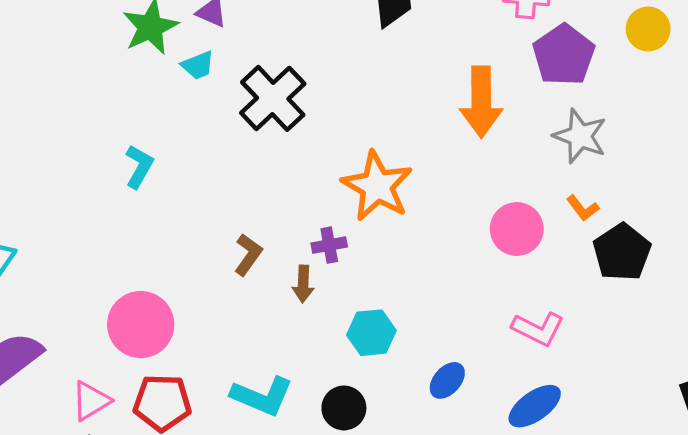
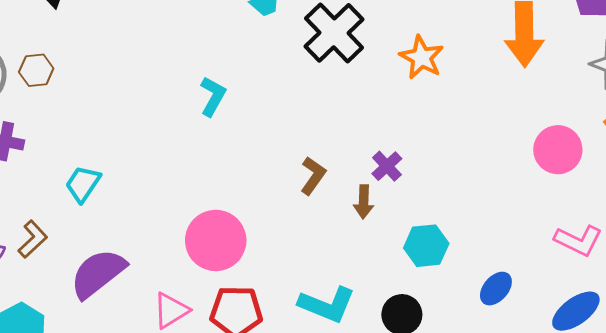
orange star: (377, 186) -> (422, 57), moved, size x0.7
purple cross: (329, 245) -> (387, 166), turned -32

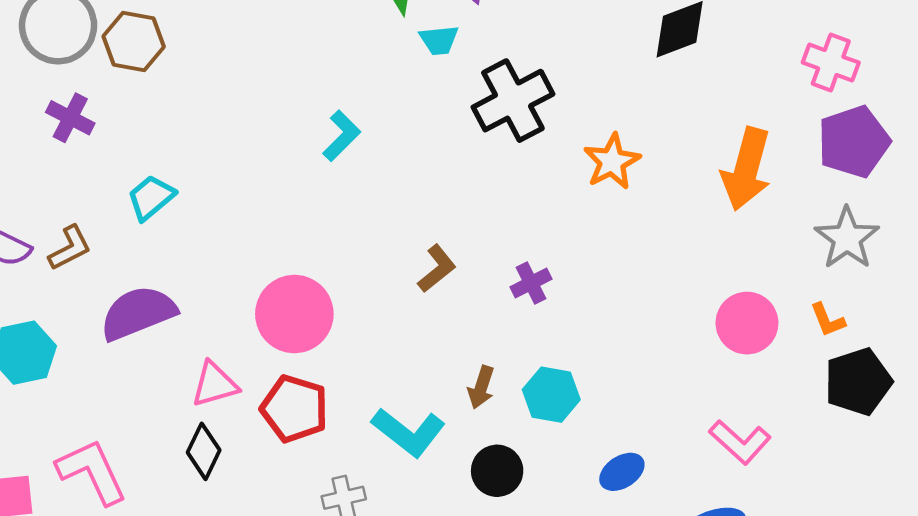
brown hexagon: (36, 70) -> (134, 41), size x1.4
brown arrow: (364, 202) -> (481, 387), moved

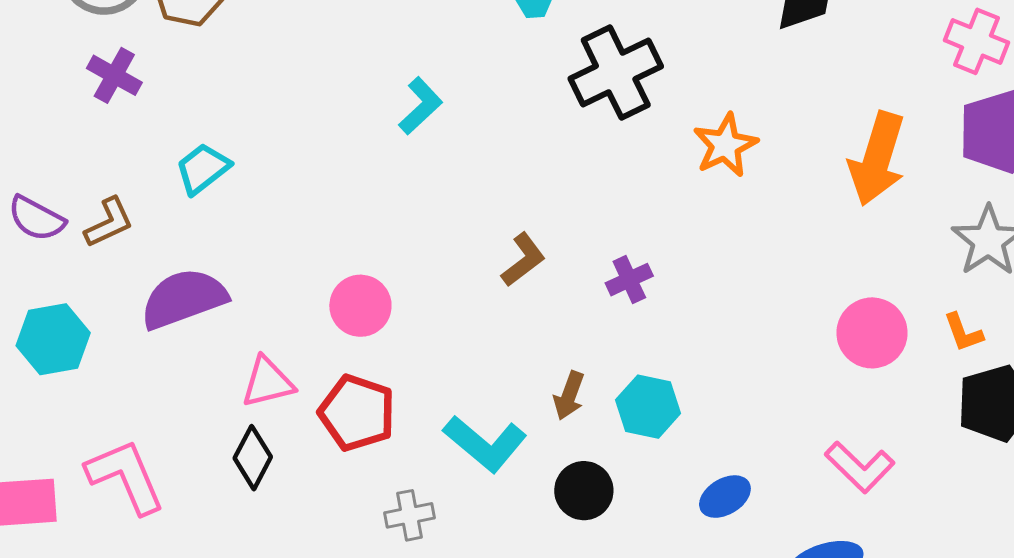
pink circle: (294, 314) -> (360, 306), size x0.7

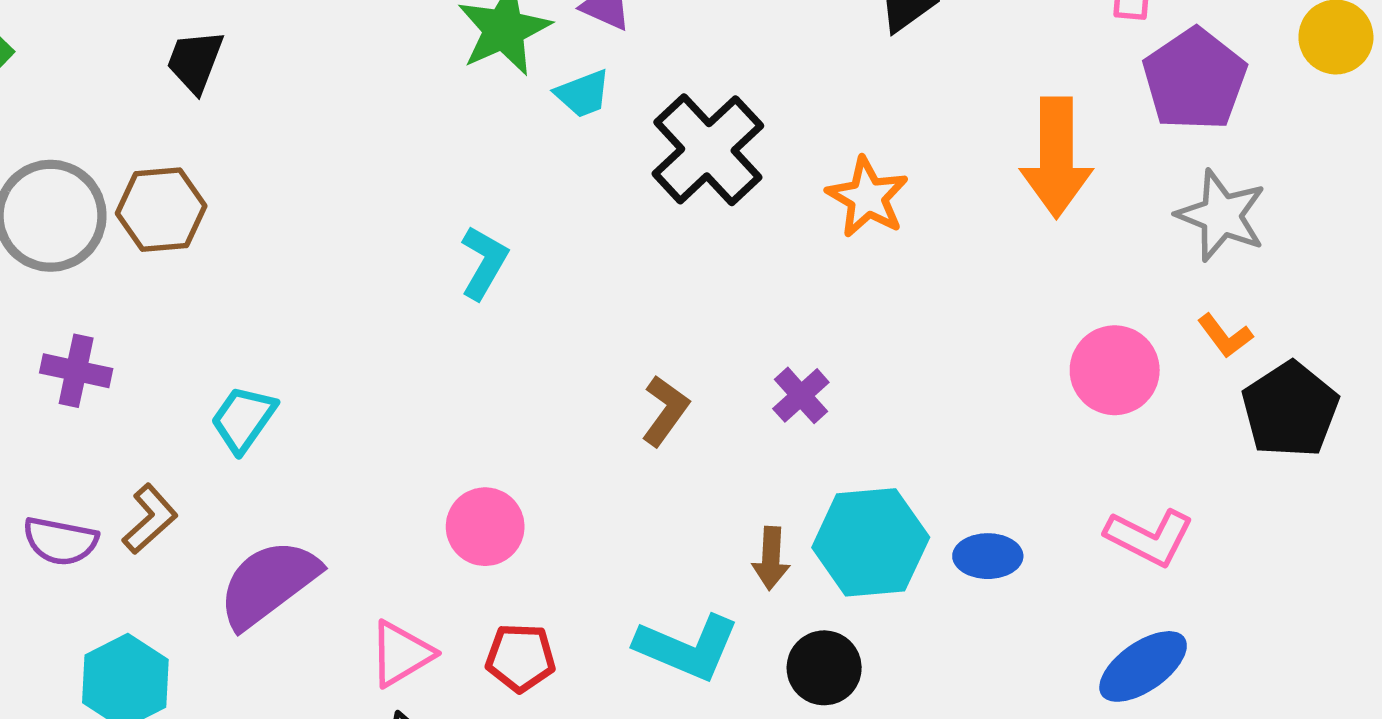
purple cross: (114, 75) -> (76, 371), moved
cyan hexagon: (648, 407) -> (871, 542), size x1.4
red pentagon: (357, 413) -> (521, 658), size x0.7
blue ellipse: (725, 497) -> (988, 556), moved, turned 48

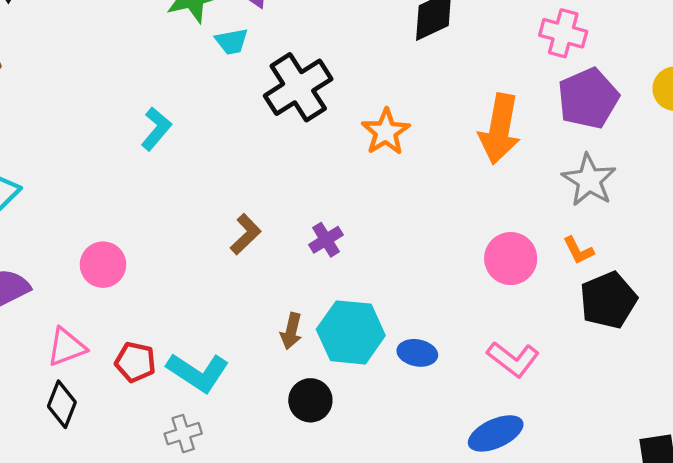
pink circle: (485, 527) -> (103, 265), moved
cyan L-shape: (687, 647) -> (198, 372), moved

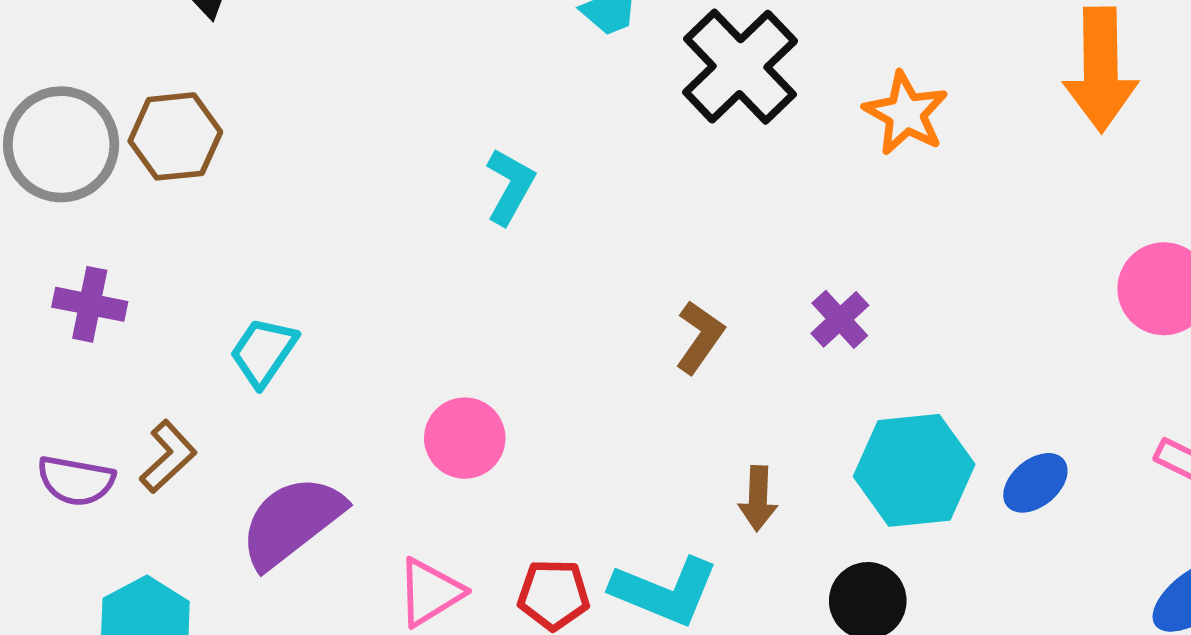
brown arrow: (291, 331) -> (758, 498), moved
blue ellipse: (417, 353) -> (1035, 483), turned -39

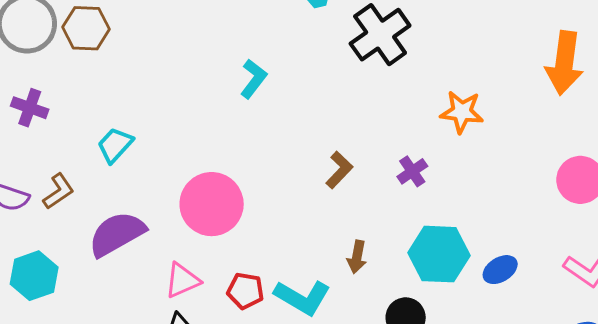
orange star: (906, 113) -> (462, 112), moved, turned -30
pink circle: (465, 438) -> (212, 204), size x1.5

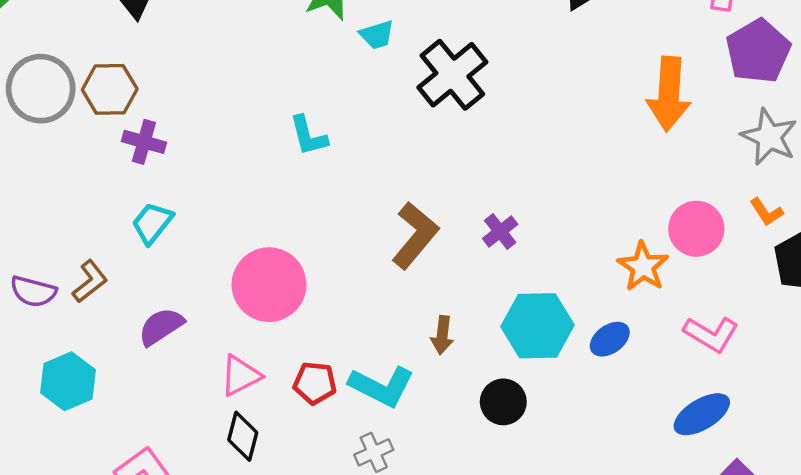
cyan L-shape: (253, 79) -> (308, 136), turned 132
purple cross: (30, 108) -> (144, 142), moved
orange star: (462, 112) -> (643, 267), moved, turned 30
brown L-shape: (339, 170) -> (415, 235), size x1.5
purple semicircle: (117, 234) -> (161, 327), size x0.7

